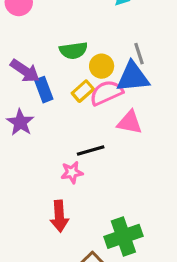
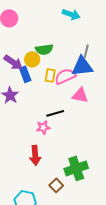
gray line: (139, 54) -> (86, 51), turned 32
yellow circle: (102, 66) -> (32, 59), moved
yellow rectangle: (83, 91) -> (50, 75), turned -40

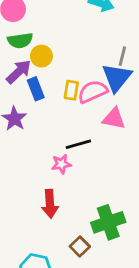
green semicircle: (44, 49) -> (20, 40), moved
yellow circle: (32, 59) -> (41, 56), moved
purple arrow: (13, 62) -> (19, 72), turned -78
blue triangle: (82, 66) -> (117, 77), turned -45

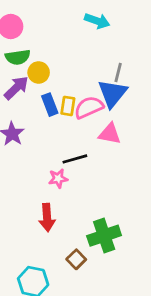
blue rectangle: (36, 89) -> (50, 105), moved

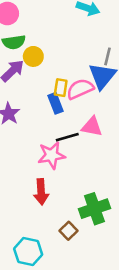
blue rectangle: (50, 105) -> (55, 103), moved
pink triangle: (110, 134) -> (92, 127), moved
pink star: (58, 178) -> (52, 155), size x1.5

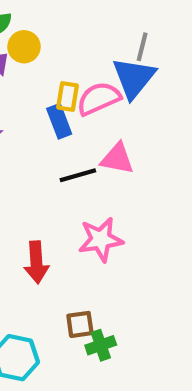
pink star: (52, 155) -> (101, 239), moved
green cross: (94, 209) -> (101, 345), moved, size x0.6
brown square: (68, 231) -> (80, 324), turned 36

